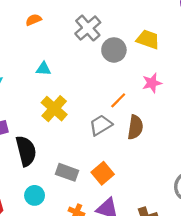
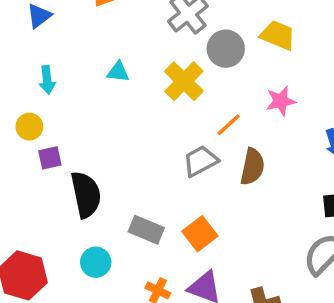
yellow cross: (54, 109) -> (184, 81), moved

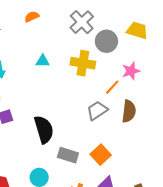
yellow cross: (184, 81) -> (83, 63), turned -30
pink star: (281, 101) -> (131, 71), moved
black semicircle: (86, 195) -> (44, 130), moved

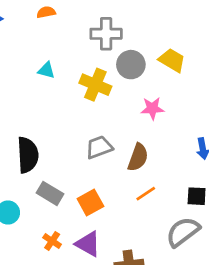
gray cross: (82, 22) -> (106, 34), turned 30
orange line: (112, 87) -> (146, 194), moved

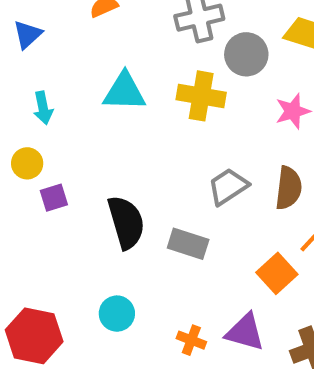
cyan triangle: (46, 70) -> (124, 92), size x1.6
gray rectangle: (50, 193) -> (188, 244), moved
orange square: (90, 202) -> (277, 273), moved

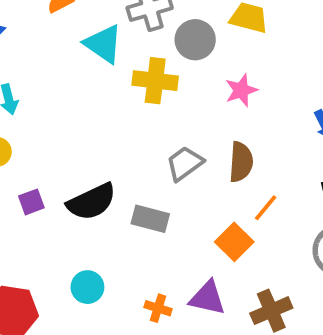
cyan triangle: (124, 92) -> (103, 44), moved, turned 36
purple square: (54, 198) -> (31, 202), moved
black semicircle: (126, 222) -> (92, 202), turned 84

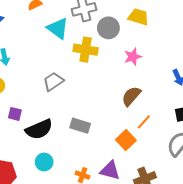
brown semicircle: (241, 162) -> (131, 96), turned -145
gray trapezoid: (185, 163) -> (53, 82), moved
purple square: (31, 202) -> (15, 114), turned 32
black semicircle: (92, 202) -> (39, 129), moved

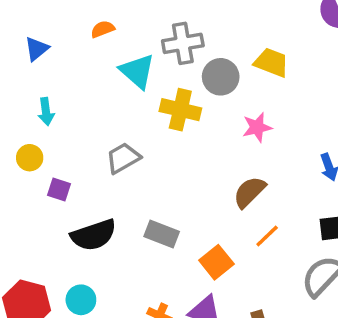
purple square: (15, 114) -> (59, 190), moved
orange square: (126, 140) -> (216, 262), moved
cyan circle: (44, 162) -> (81, 300), moved

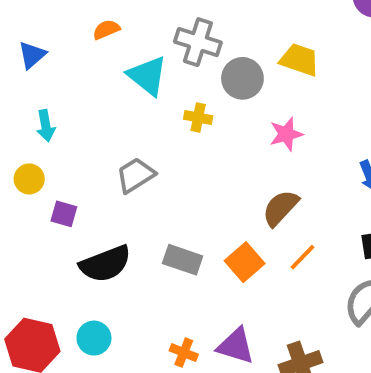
gray cross: (183, 43) -> (198, 42), turned 30
yellow cross: (180, 110) -> (198, 118), size x0.6
orange square: (216, 262) -> (245, 262), moved

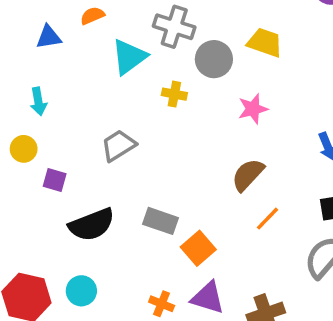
blue triangle: (32, 55) -> (49, 37), moved, turned 32
cyan triangle: (147, 76) -> (129, 57), turned 45
orange square: (245, 262) -> (198, 248), moved

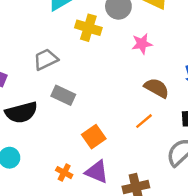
yellow cross: (174, 94) -> (88, 28), size x1.5
brown semicircle: (248, 175) -> (157, 88), moved, turned 70
gray rectangle: (160, 221) -> (63, 95), moved

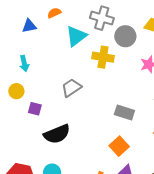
gray rectangle: (63, 95) -> (124, 113), moved

